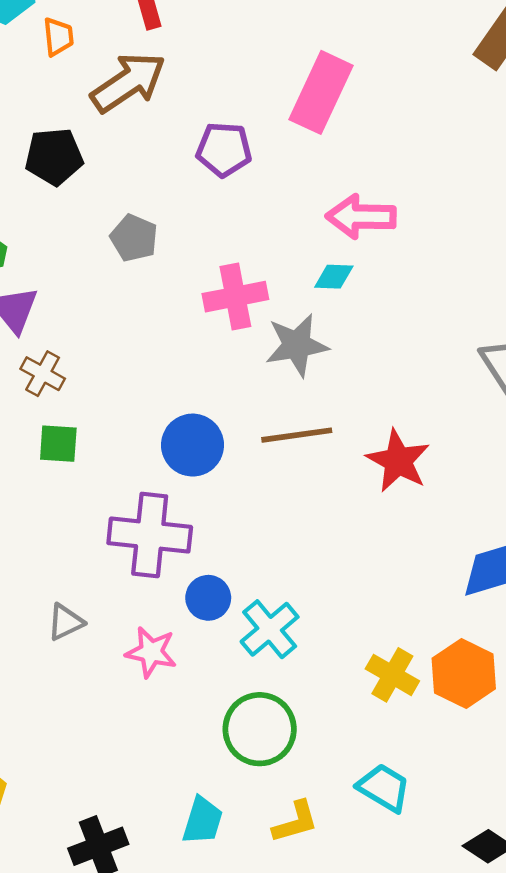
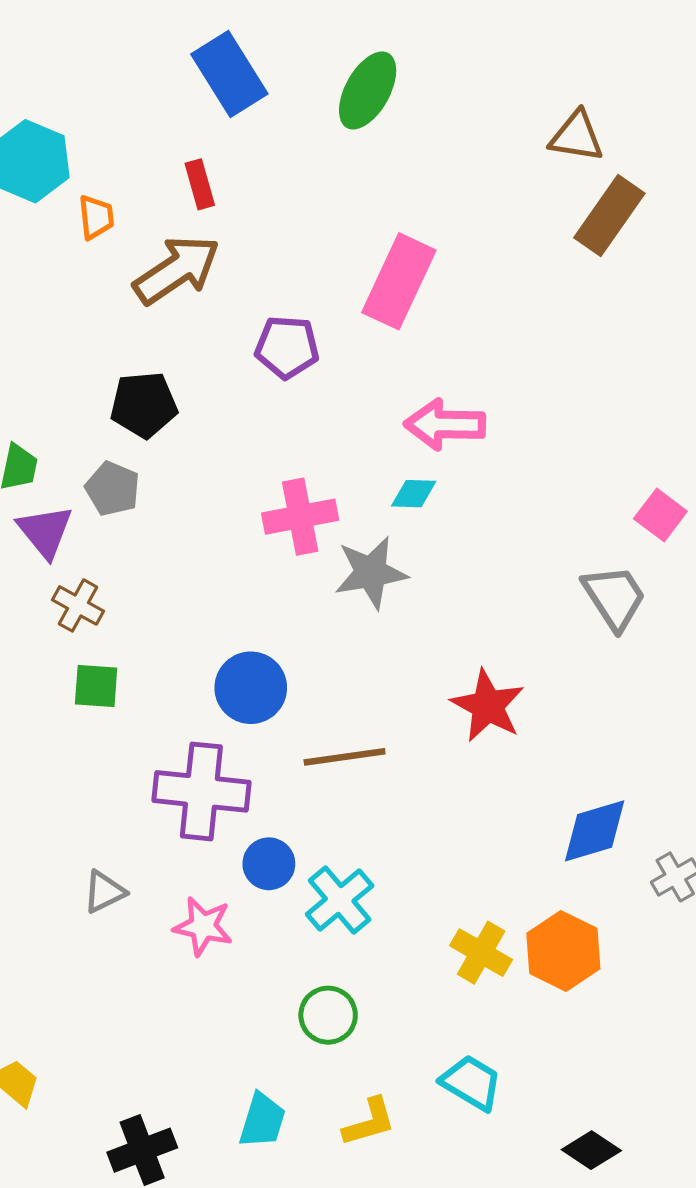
black pentagon: (54, 157) -> (144, 405), moved
gray pentagon: (134, 238) -> (113, 489), moved
brown line: (297, 435) -> (345, 757), moved
green circle: (260, 729) -> (328, 1015), size x0.7

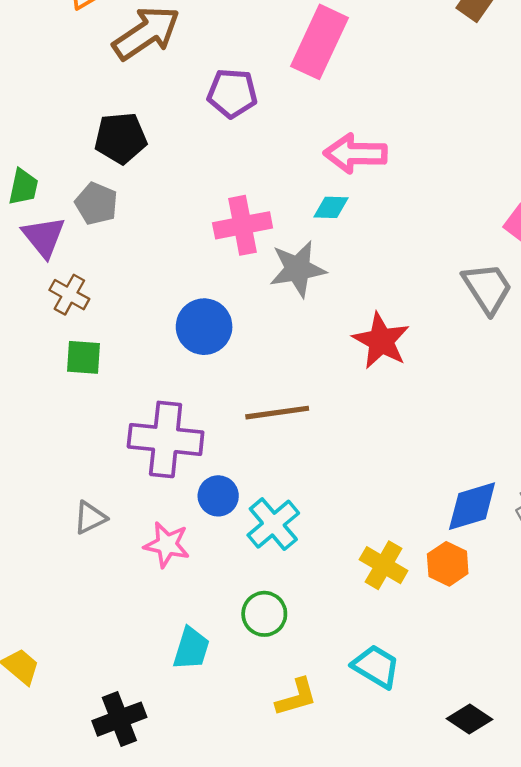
blue circle: (251, 688) -> (204, 327), moved
red star: (488, 706) -> (381, 341), moved
blue diamond: (595, 831) -> (472, 506), moved
orange hexagon: (563, 951) -> (448, 564), size x0.7
cyan trapezoid: (262, 1120) -> (191, 648), moved

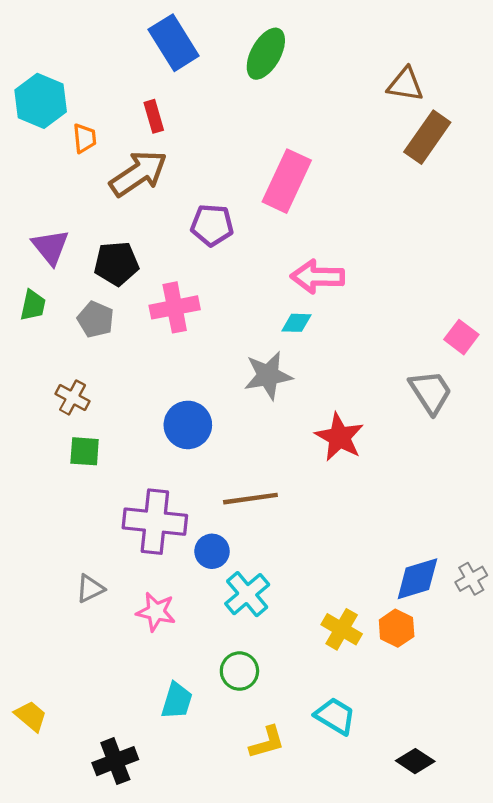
pink cross: (243, 225) -> (175, 307), moved
purple triangle: (44, 237) -> (51, 247), moved
blue circle: (218, 496) -> (212, 551), moved

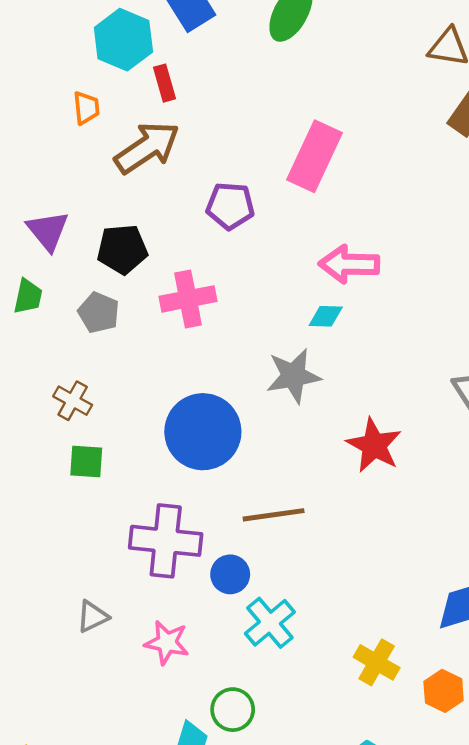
cyan hexagon: (41, 101) -> (123, 40), moved
blue circle: (188, 425) -> (203, 432), size x1.4
orange hexagon: (397, 628) -> (444, 691), moved
green circle: (239, 671) -> (233, 710), moved

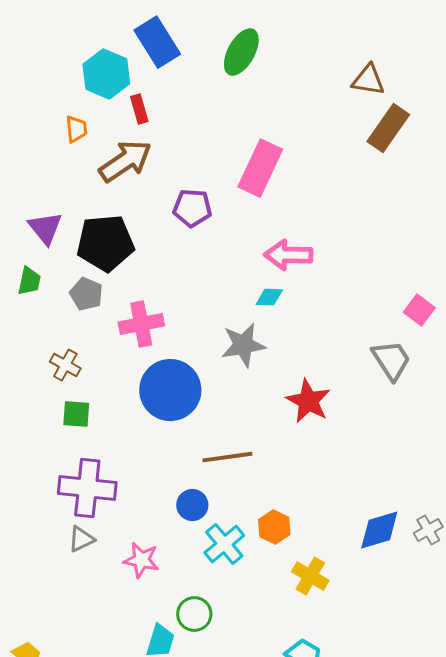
black pentagon: (122, 249) -> (105, 243), size x1.4
pink cross: (188, 299) -> (141, 324), moved
purple cross: (166, 541) -> (87, 488), moved
orange hexagon: (444, 691) -> (274, 527), moved

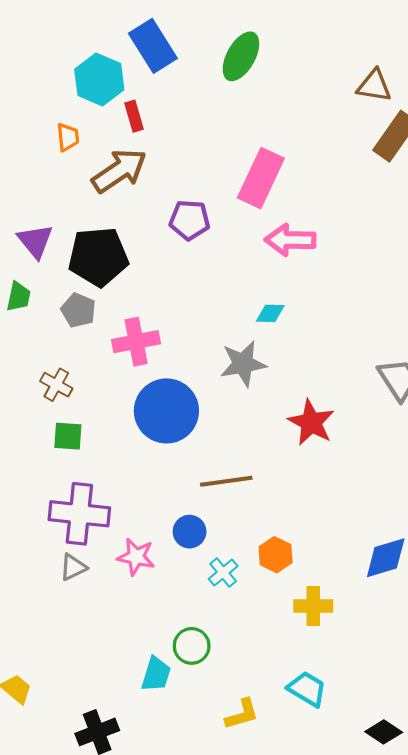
pink arrow: (288, 255) -> (290, 240), moved
cyan cross: (224, 544) -> (223, 573), size x0.7
pink star: (141, 560) -> (136, 557), moved
yellow cross: (310, 576) -> (313, 606), turned -30

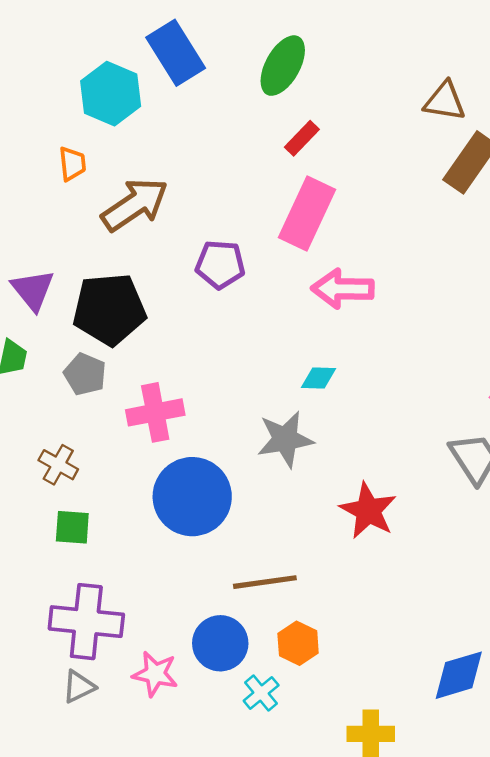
red rectangle: (134, 116) -> (302, 138), moved, turned 60
blue circle: (190, 532) -> (220, 643), size x1.4
orange hexagon: (276, 555) -> (298, 643), moved

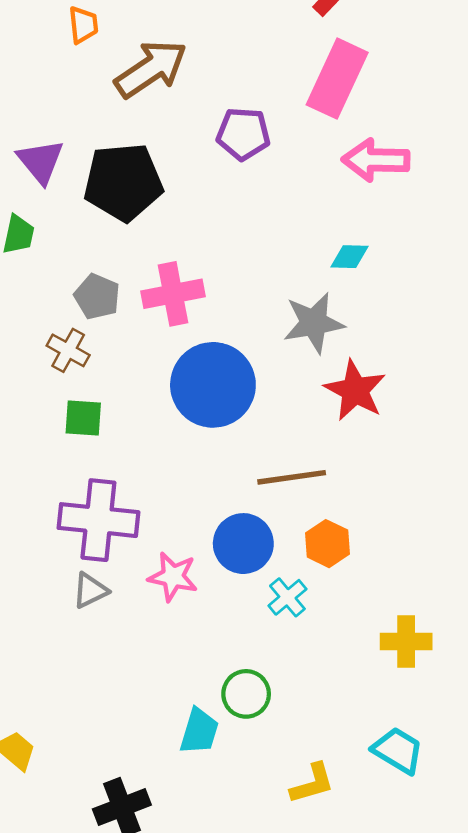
gray pentagon: (85, 374) -> (97, 297), moved
red star: (368, 511) -> (355, 390), moved

